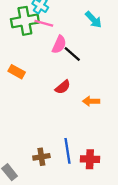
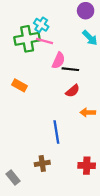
black line: (72, 54) -> (70, 69), turned -35
red semicircle: (63, 87) -> (73, 91), moved
blue line: (67, 151) -> (56, 132), moved

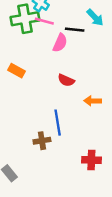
black line: (70, 69) -> (75, 30), moved
red semicircle: (73, 91) -> (66, 80), moved, turned 64
brown cross: (42, 163) -> (42, 141), moved

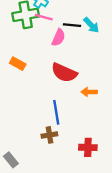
cyan arrow: (95, 18) -> (91, 25), moved
red semicircle: (66, 80) -> (64, 73), size x1.6
brown cross: (42, 141) -> (49, 135), moved

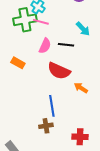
black line: (72, 25) -> (66, 45), moved
pink semicircle: (58, 38) -> (45, 46), moved
orange arrow: (89, 92) -> (81, 88), turned 32

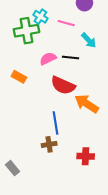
pink line: (41, 22) -> (66, 23), moved
pink semicircle: (45, 46) -> (48, 59), turned -140
orange arrow: (81, 88) -> (87, 104), size x1.6

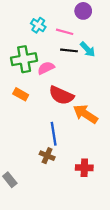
green cross: (26, 31) -> (24, 59), moved
black line: (71, 57) -> (69, 50), moved
orange rectangle: (19, 77) -> (21, 94), moved
brown cross: (49, 144) -> (47, 156), turned 32

